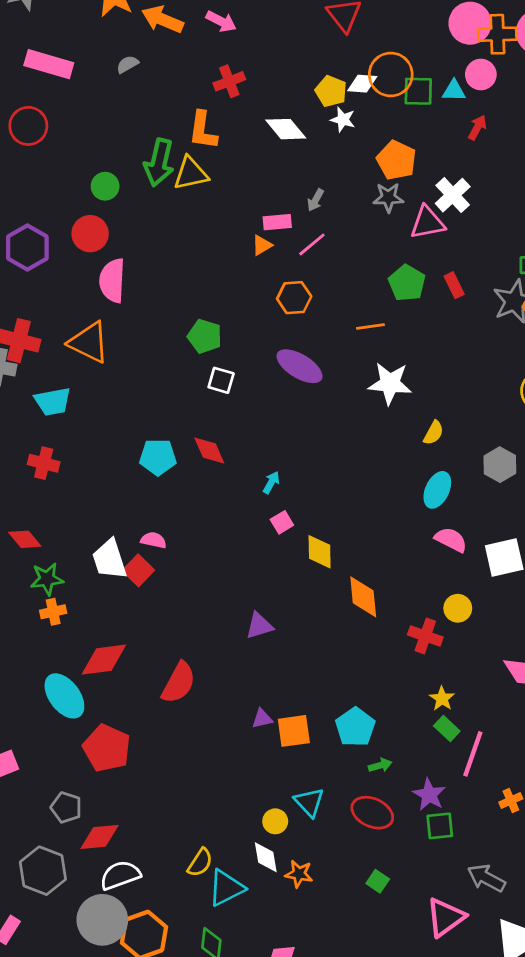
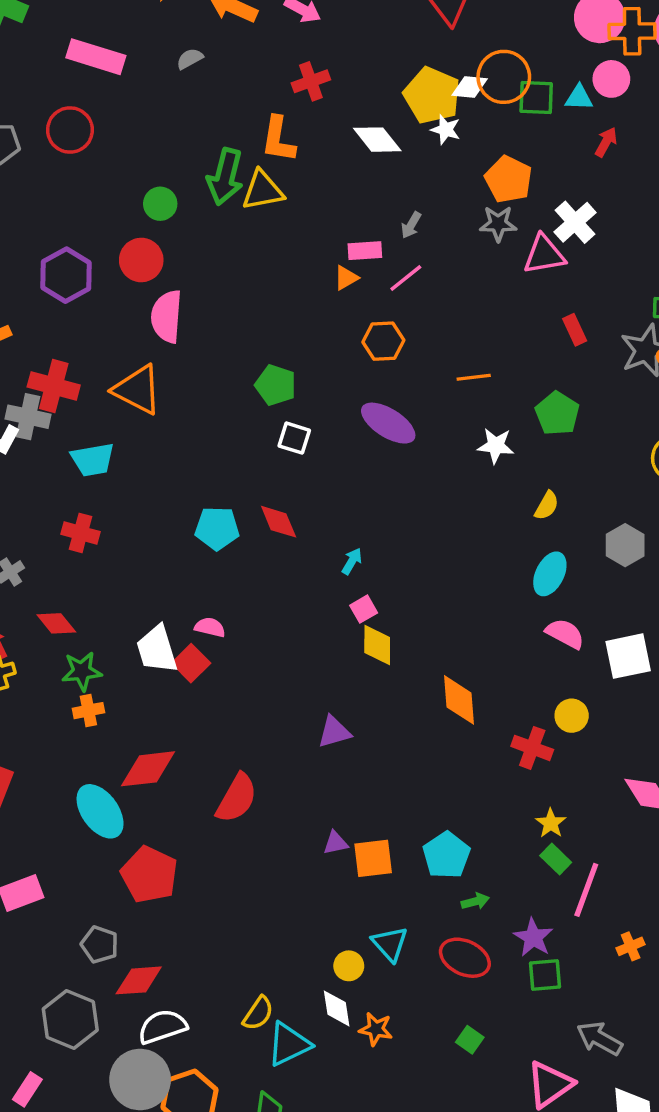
yellow pentagon: (331, 91) -> (432, 95), size x1.5
green pentagon: (407, 283) -> (557, 413), moved
white star: (390, 383) -> (496, 446), size x0.7
yellow diamond: (320, 552) -> (377, 645), moved

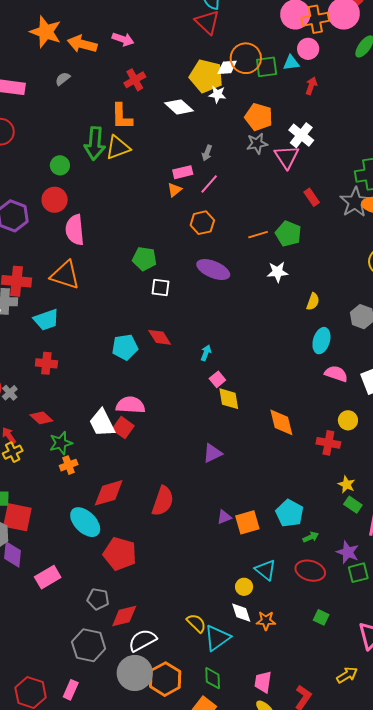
pink triangle: (544, 255) -> (287, 157), turned -44
green pentagon: (557, 413) -> (288, 234), moved
pink semicircle: (210, 627) -> (130, 405), size x1.6
yellow semicircle: (258, 1013) -> (196, 623), turned -70

